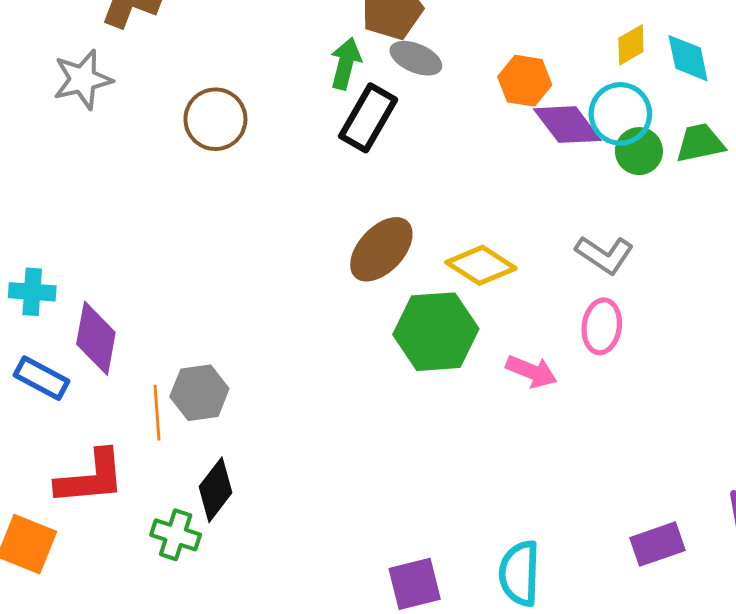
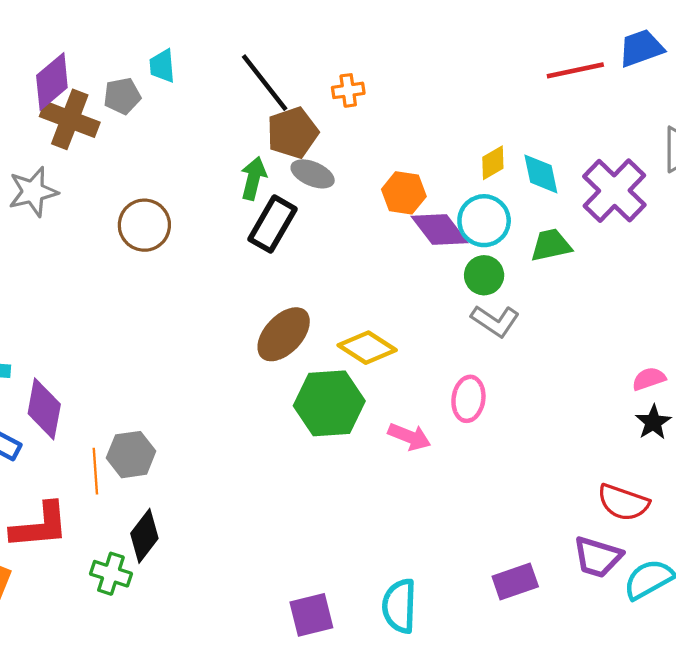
green circle: (639, 151) -> (484, 275), moved
gray L-shape: (604, 255) -> (495, 321), moved

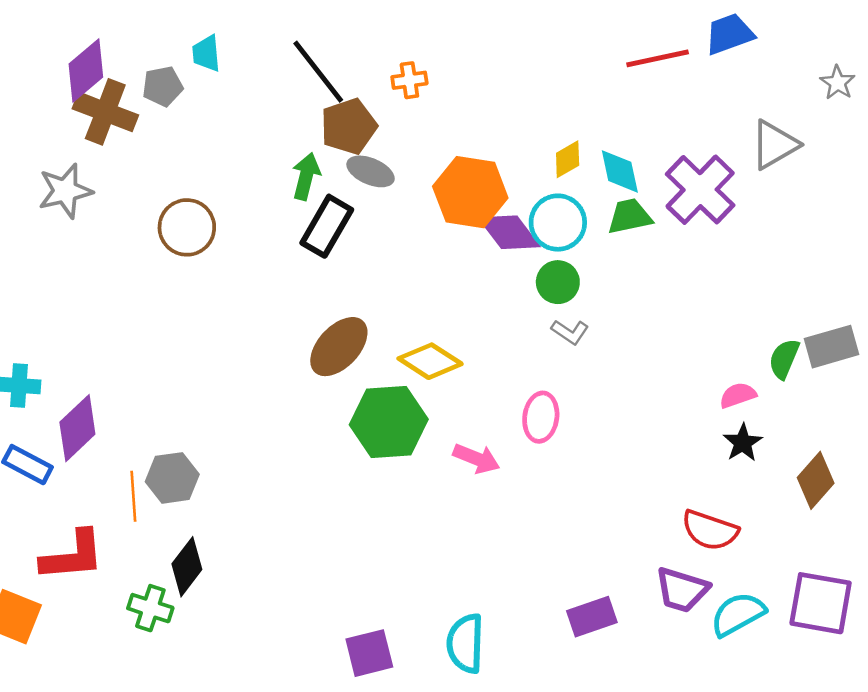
orange hexagon: (404, 193) -> (470, 192), size x1.5
green trapezoid: (551, 245) -> (630, 216), moved
gray L-shape: (495, 321) -> (570, 332), size x0.7
purple diamond: (44, 409) -> (77, 428), turned 36

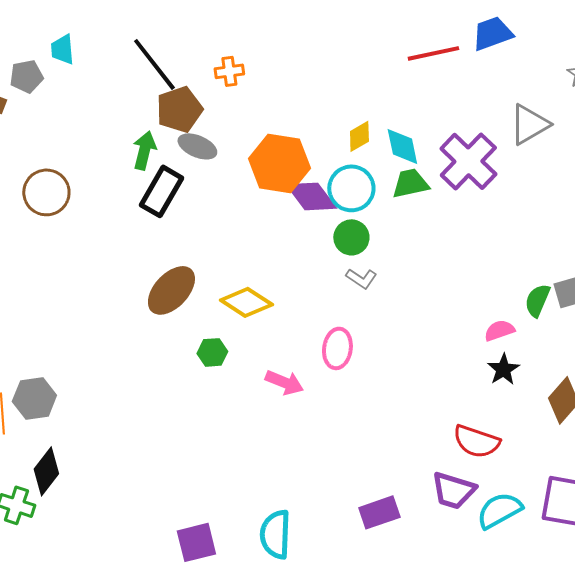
green hexagon: (389, 422) -> (212, 352), size x0.5

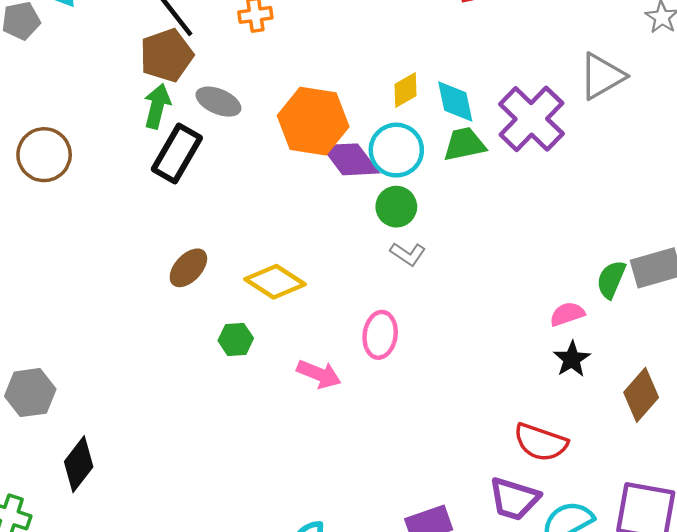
brown pentagon: (179, 109) -> (166, 55), moved
brown ellipse: (171, 290) -> (188, 268), size x0.7
black diamond: (46, 471) -> (79, 464), moved

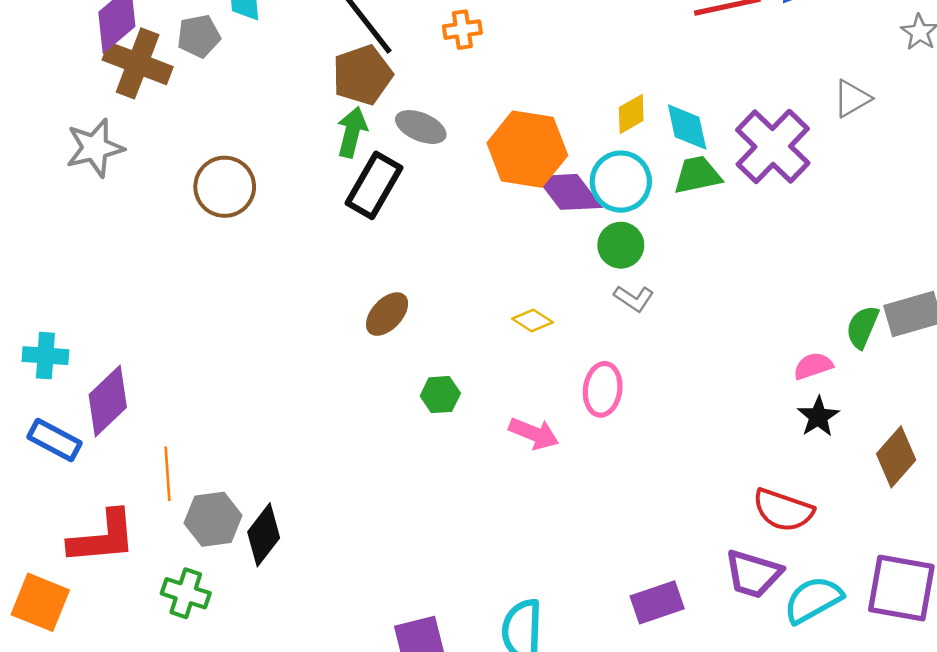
gray triangle: (602, 76) -> (852, 98), size x0.7
yellow diamond: (275, 282) -> (533, 321), moved, size x0.6
gray hexagon: (30, 393) -> (213, 519), moved

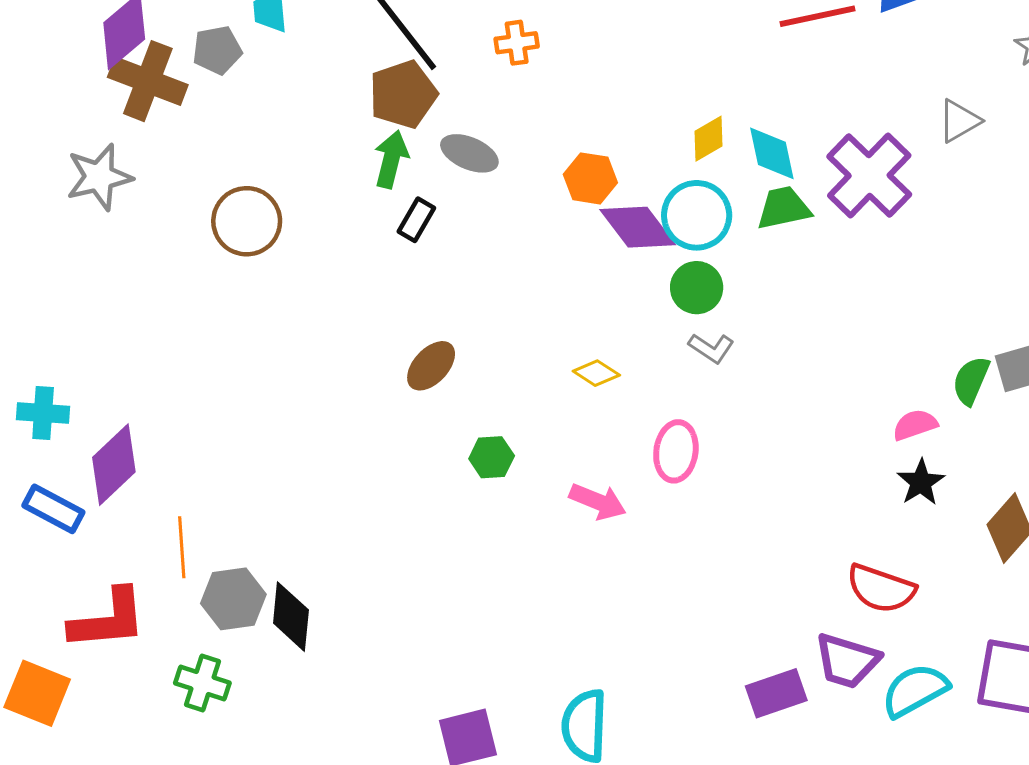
orange hexagon: (527, 149) -> (590, 178), size x0.6
black rectangle: (374, 185) -> (416, 220), size x0.6
black diamond: (264, 535) -> (291, 617), turned -32
purple rectangle: (657, 602) -> (776, 693), moved

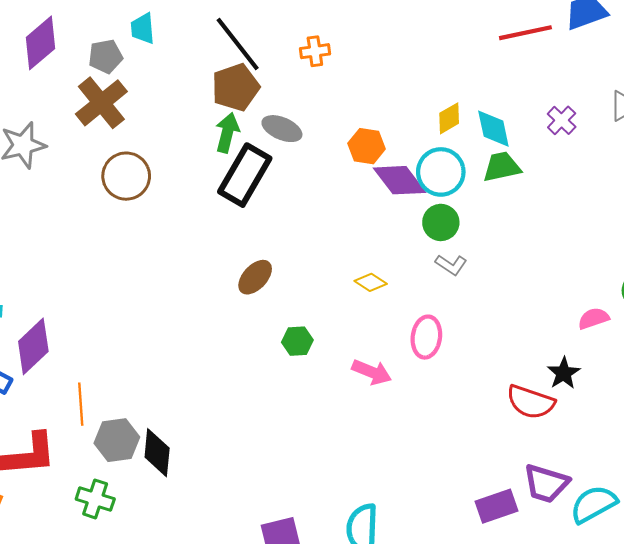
brown cross: (148, 81) -> (101, 103), moved, turned 30
purple cross: (869, 175) -> (562, 120), moved, size x0.5
black rectangle: (416, 220) -> (245, 175), size x2.0
black star: (921, 482) -> (564, 373), moved
red semicircle: (881, 589) -> (531, 402), moved

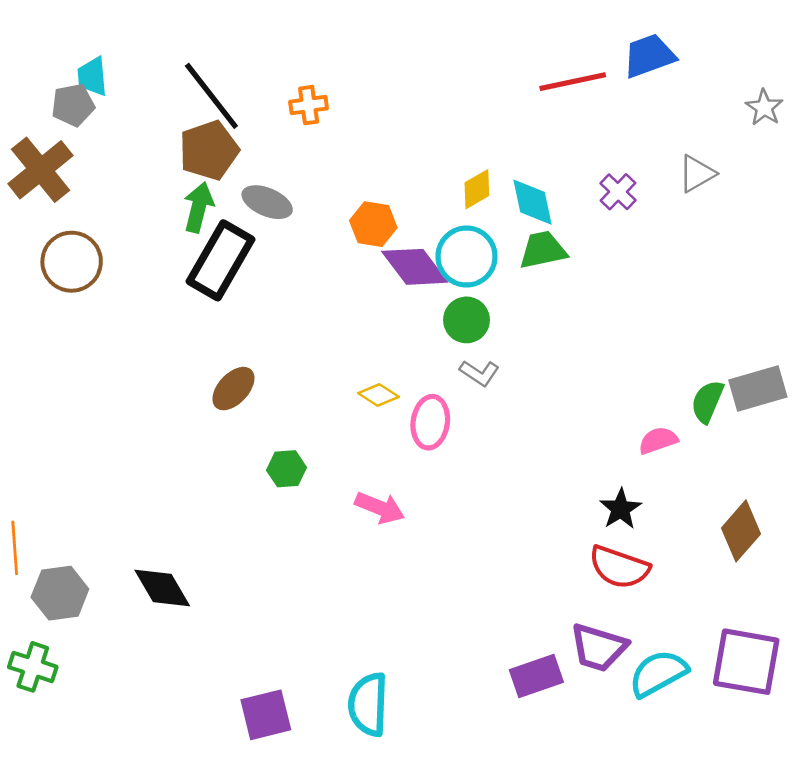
gray pentagon: (106, 56) -> (73, 105), moved
pink ellipse: (426, 337) -> (430, 422), moved
red semicircle: (531, 402) -> (619, 567), moved
black diamond: (157, 453) -> (162, 588), moved, turned -36

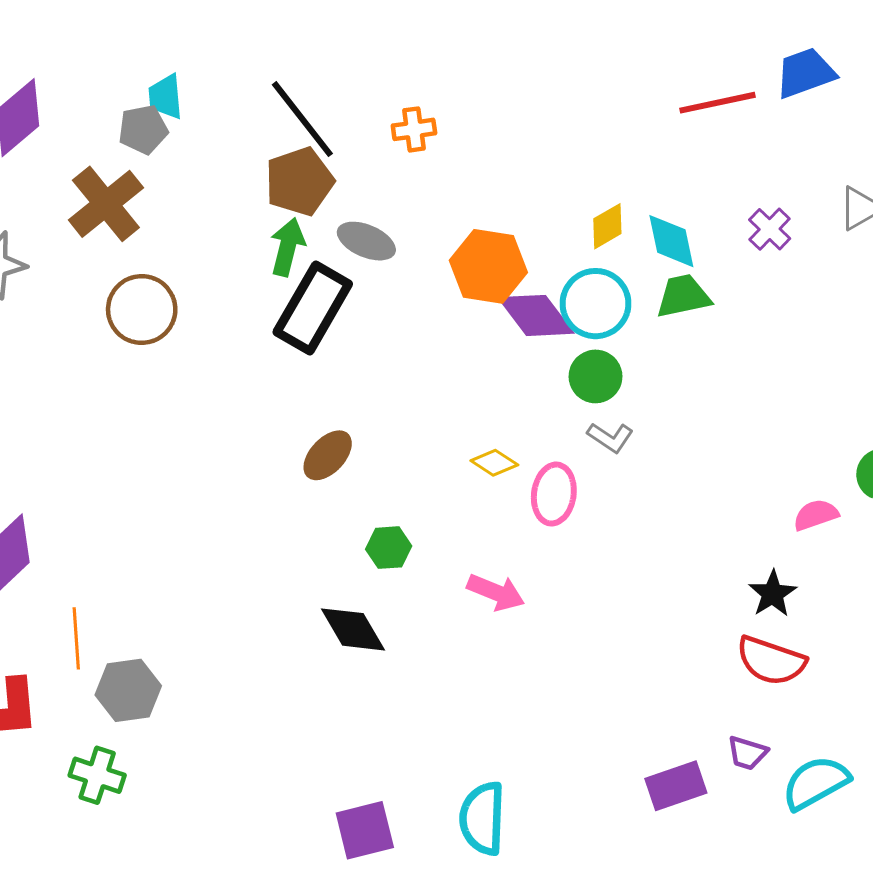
orange hexagon: (373, 224) -> (488, 266), size x1.4
black diamond: (162, 588) -> (353, 629), moved
purple trapezoid: (599, 647) -> (747, 753), size x0.6

